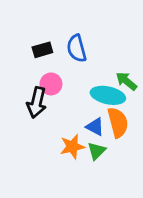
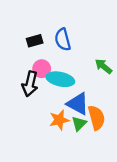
cyan ellipse: (108, 95) -> (60, 79), moved
orange semicircle: (118, 122) -> (96, 118), moved
blue triangle: (95, 127) -> (78, 104), size x1.5

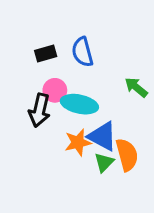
orange star: (59, 120) -> (78, 142), moved

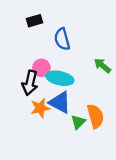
black rectangle: (46, 53) -> (35, 21), moved
blue triangle: (102, 136) -> (60, 102), moved
orange star: (78, 142) -> (40, 108), moved

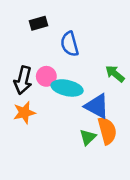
black arrow: (30, 83) -> (23, 80), moved
blue triangle: (60, 102) -> (97, 106), moved
orange star: (40, 108) -> (24, 113), moved

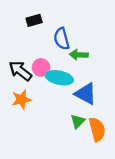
green arrow: (115, 74) -> (79, 55), moved, turned -36
black arrow: (23, 80) -> (20, 71), turned 115
orange semicircle: (107, 131) -> (97, 129), moved

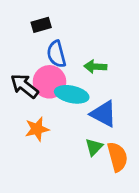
blue semicircle: (62, 39) -> (56, 54), moved
pink circle: (41, 67) -> (49, 82), size x1.5
orange star: (21, 99) -> (37, 129), moved

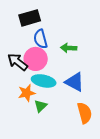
black rectangle: (41, 25) -> (30, 18), size x1.5
cyan ellipse: (72, 94) -> (44, 81), moved
green triangle: (94, 147) -> (41, 106), moved

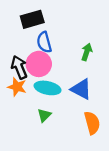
green arrow: (69, 48) -> (87, 52), moved, turned 105
black arrow: (18, 62) -> (19, 67), turned 30
orange star: (27, 93) -> (17, 87), moved, turned 30

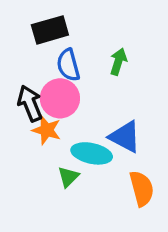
green arrow: (87, 52) -> (118, 62), moved
orange star: (17, 87) -> (47, 130), moved
cyan ellipse: (47, 88) -> (92, 153), moved

